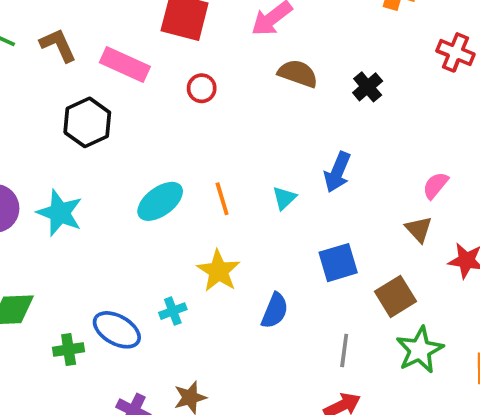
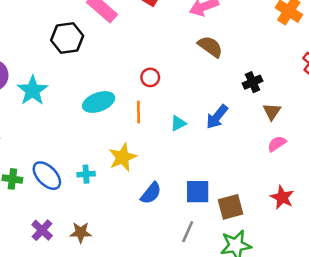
black cross: (368, 87) -> (253, 82), moved
red circle: (202, 88) -> (150, 77), moved
brown triangle: (419, 229) -> (272, 112), moved
blue square: (338, 263) -> (198, 192), moved

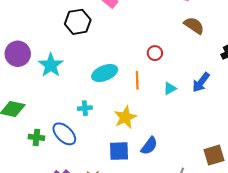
red circle: (150, 77) -> (155, 53), moved
cyan cross: (86, 174) -> (85, 108), moved
blue square: (198, 192) -> (119, 151), moved

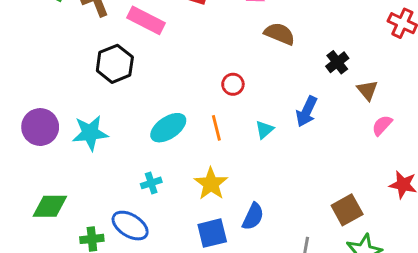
cyan star: (51, 65) -> (90, 133), turned -30

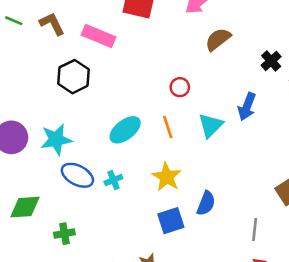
brown semicircle: (280, 34) -> (218, 39), turned -56
cyan triangle: (264, 130) -> (211, 125), size x1.5
blue ellipse: (130, 226) -> (77, 175), moved

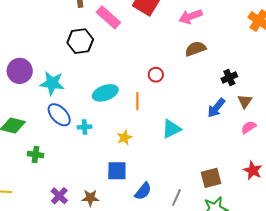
blue arrow: (247, 107) -> (216, 108), moved
cyan triangle: (211, 125) -> (171, 129), moved
yellow star: (167, 177) -> (124, 138), size x0.7
blue semicircle: (206, 203) -> (143, 191), moved

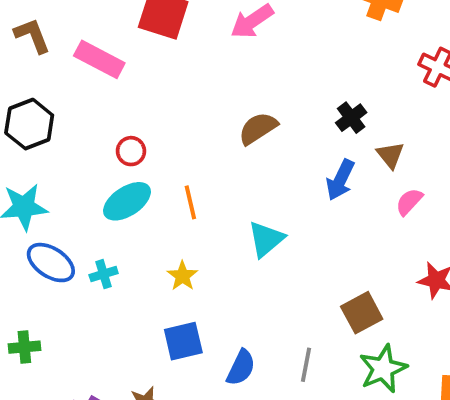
black hexagon: (80, 41) -> (29, 124), moved
brown semicircle: (195, 49) -> (258, 128), moved
red circle: (156, 75) -> (131, 151), moved

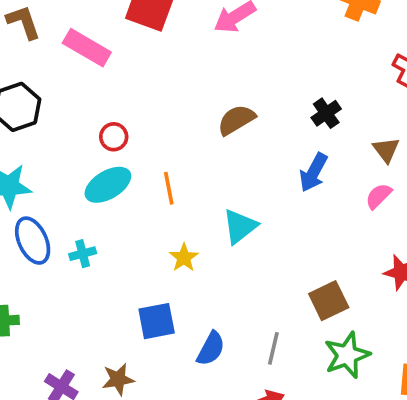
brown triangle: (390, 155) -> (386, 150), moved
blue ellipse: (51, 263) -> (33, 241), turned 30
yellow star: (182, 276) -> (184, 258), moved

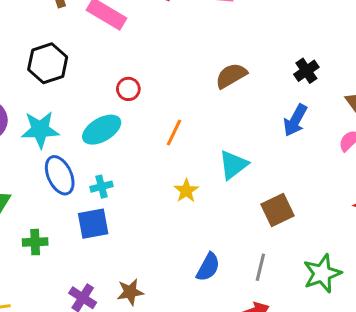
cyan ellipse: (108, 185) -> (102, 130), moved
orange line: (169, 188) -> (174, 132), turned 36
brown square: (329, 301) -> (277, 210), moved
blue square: (157, 321) -> (93, 224), moved

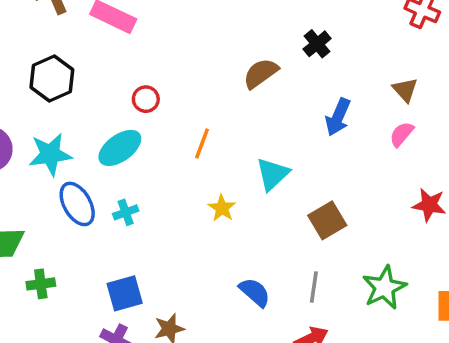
black cross: (306, 71) -> (317, 44), moved
blue square: (93, 224) -> (125, 293), moved
green cross: (35, 242) -> (41, 284), moved
blue semicircle: (208, 267) -> (255, 292), turned -72

